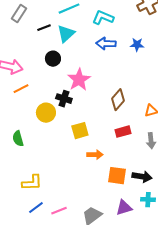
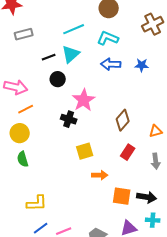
gray rectangle: (19, 14) -> (24, 34), turned 42
black line: (44, 28) -> (49, 57), moved
yellow circle: (46, 113) -> (20, 133), moved
red rectangle: (123, 132) -> (128, 152), turned -42

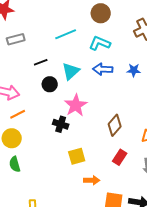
cyan triangle: (71, 54) -> (71, 71), moved

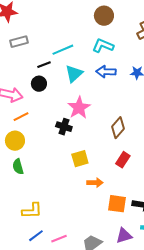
cyan line: (66, 34) -> (63, 50), moved
black circle: (50, 84) -> (39, 84), moved

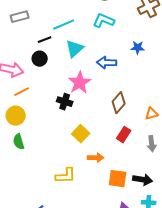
blue arrow: (106, 72) -> (107, 63), moved
yellow square: (80, 159) -> (81, 134), turned -30
yellow L-shape: (32, 211) -> (66, 176), moved

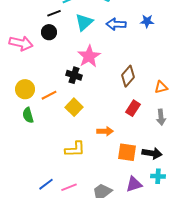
blue arrow: (107, 63) -> (116, 24), moved
orange line: (22, 92) -> (49, 95), moved
yellow square: (81, 134) -> (74, 107), moved

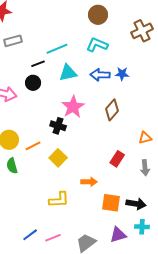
blue star: (147, 21) -> (122, 74), moved
cyan triangle: (84, 22) -> (68, 73), turned 30
brown diamond: (128, 76) -> (112, 110), moved

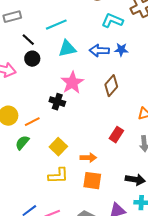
cyan L-shape: (97, 45) -> (112, 21), moved
black line: (38, 64) -> (28, 40), moved, turned 64
yellow square: (58, 158) -> (58, 147), moved
green semicircle: (12, 166) -> (22, 143), moved, turned 56
orange square: (111, 203) -> (92, 181), moved

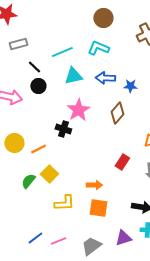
cyan L-shape: (112, 21) -> (98, 48), moved
blue star: (121, 50) -> (130, 86), moved
green semicircle: (22, 143) -> (28, 181), moved
yellow square: (58, 147) -> (49, 174), moved

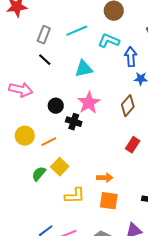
gray rectangle: (18, 44) -> (44, 35), moved, turned -54
cyan line: (62, 52) -> (77, 31), moved
blue arrow: (105, 78) -> (131, 57), moved, turned 84
black circle: (38, 86) -> (56, 106), moved
red rectangle: (122, 162) -> (133, 145), moved

